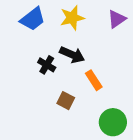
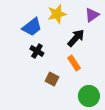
blue trapezoid: (33, 19) -> (32, 27), moved
black arrow: (72, 55) -> (76, 38), moved, turned -72

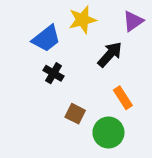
orange rectangle: (74, 63) -> (123, 98), moved
green circle: (89, 96) -> (108, 133), moved

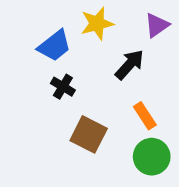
brown square: (75, 114) -> (89, 134), size x1.5
green circle: (108, 133) -> (152, 157), moved

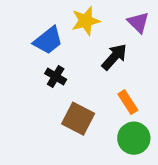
purple triangle: (157, 25) -> (138, 22), turned -40

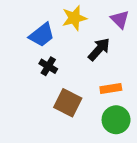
orange rectangle: (128, 102) -> (111, 88), turned -66

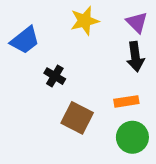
blue trapezoid: (42, 35) -> (25, 40), moved
black arrow: (99, 49) -> (135, 57), moved, turned 130

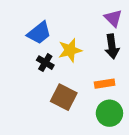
yellow star: (85, 21) -> (70, 50), moved
blue trapezoid: (25, 40) -> (39, 33), moved

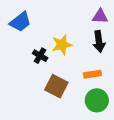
purple triangle: (113, 18) -> (100, 16), turned -42
blue trapezoid: (39, 33) -> (20, 22), moved

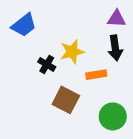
orange rectangle: (92, 74) -> (96, 75), moved

